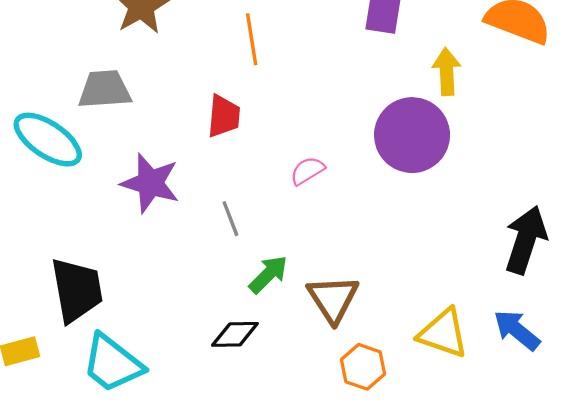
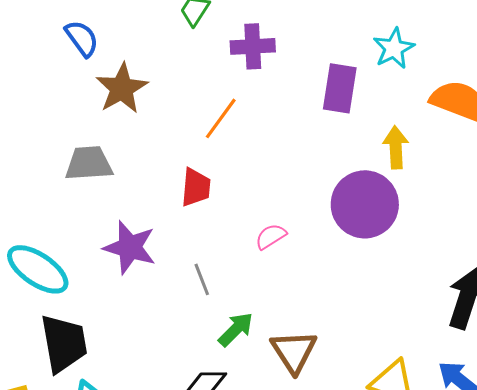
orange line: (252, 39) -> (221, 118), turned 45
cyan ellipse: (48, 140) -> (38, 269), moved

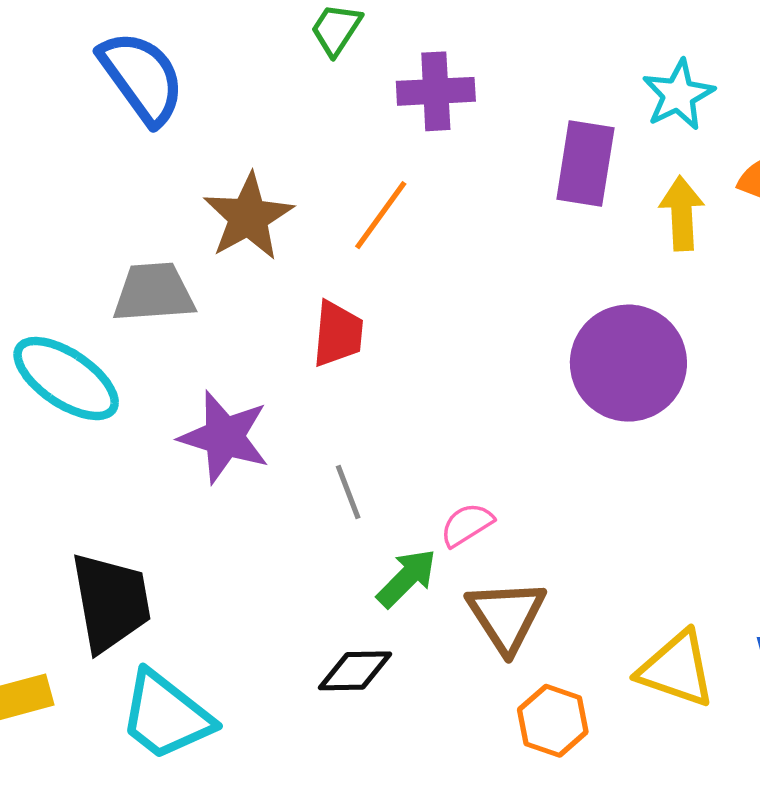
blue semicircle: (82, 38) -> (142, 78), size x1.5
brown star: (122, 88) -> (248, 217), moved
yellow arrow: (396, 147) -> (682, 213), moved
pink semicircle: (271, 236) -> (467, 525), moved
cyan ellipse: (38, 269) -> (66, 379), moved

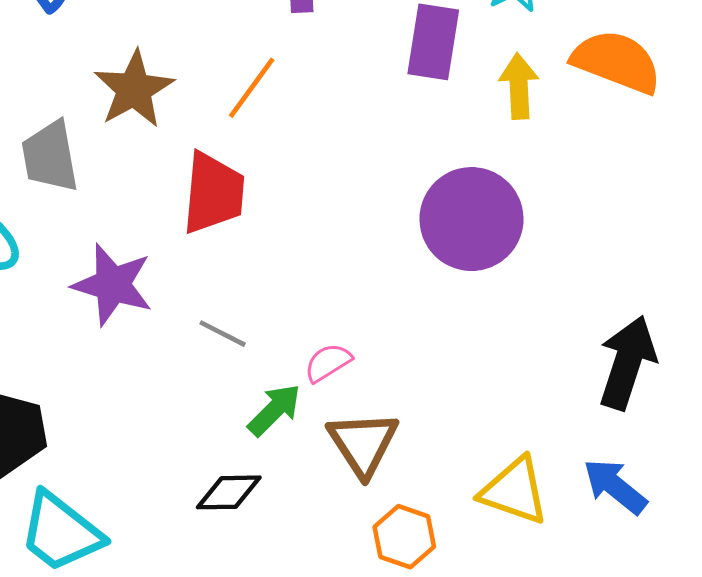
gray trapezoid: (154, 293) -> (50, 156), turned -96
red trapezoid: (338, 334) -> (213, 193), size x1.4
gray line: (348, 492) -> (223, 334), turned -42

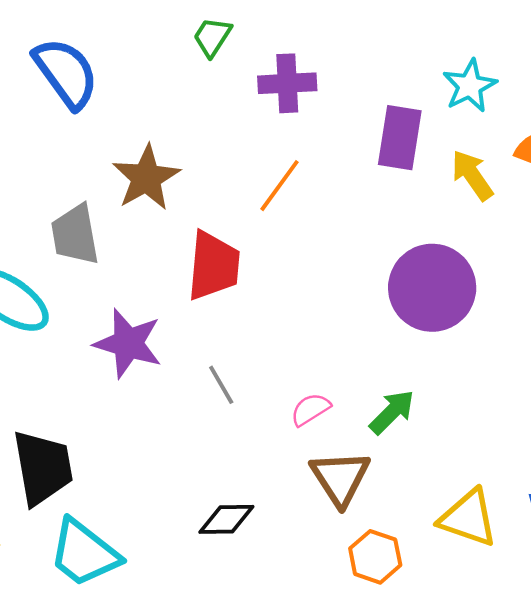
yellow arrow: (519, 86) -> (472, 175), turned -32
orange line: (252, 88) -> (279, 186), moved
gray line: (223, 334) -> (221, 385), turned 33
green arrow: (274, 410) -> (392, 412), moved

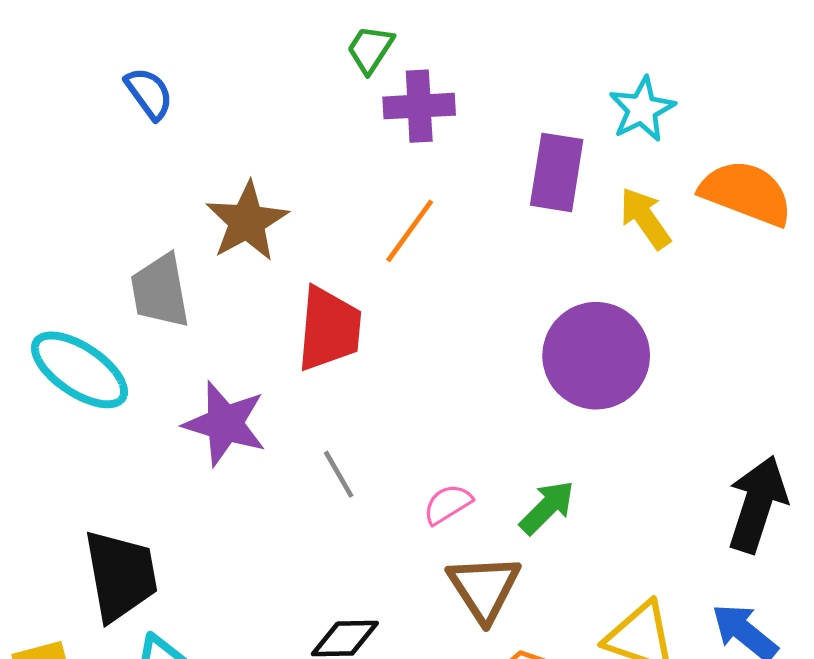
green trapezoid: (212, 37) -> (370, 49), moved
blue semicircle: (66, 73) -> (149, 93), size x0.6

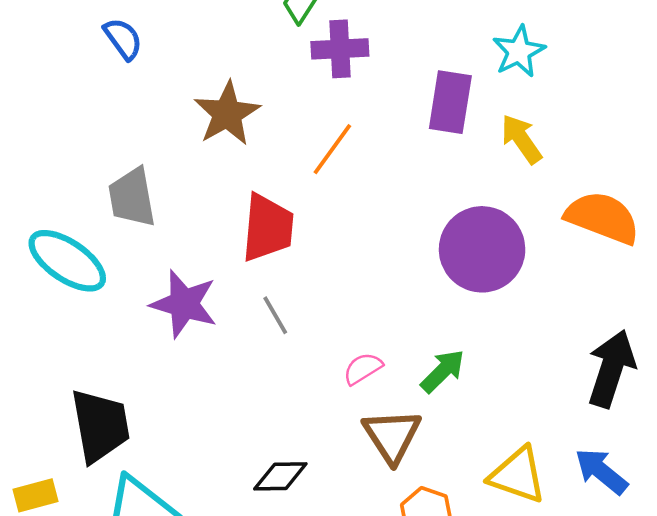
orange semicircle: (746, 193) -> (603, 218), moved
brown star: (247, 221) -> (227, 114), moved
gray line: (339, 474) -> (275, 315), moved

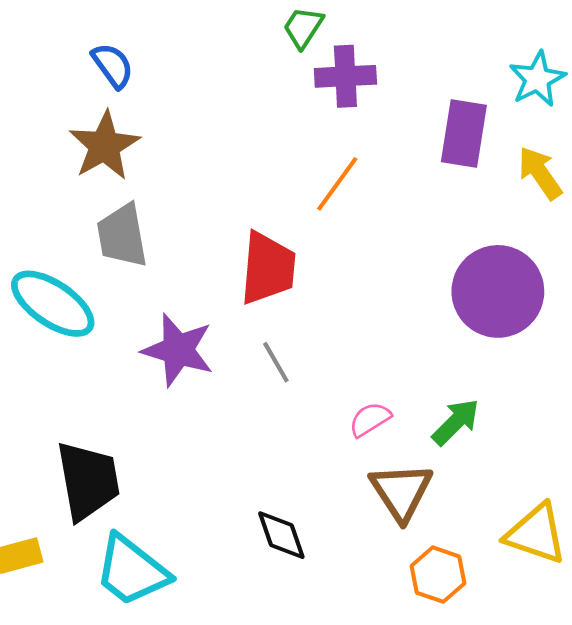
brown star: (227, 114) -> (104, 146), moved
black diamond: (280, 476) -> (281, 535), turned 72

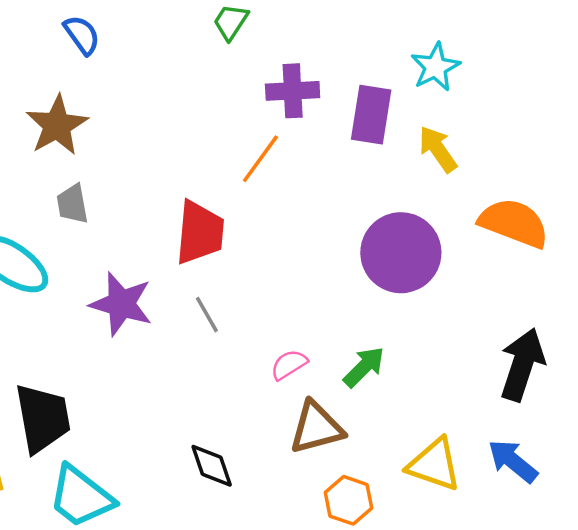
blue semicircle: (113, 65) -> (82, 35), moved
purple cross: (345, 76) -> (293, 91), moved
gray trapezoid: (122, 236) -> (72, 204), size x0.7
brown triangle: (401, 492) -> (316, 428), turned 48

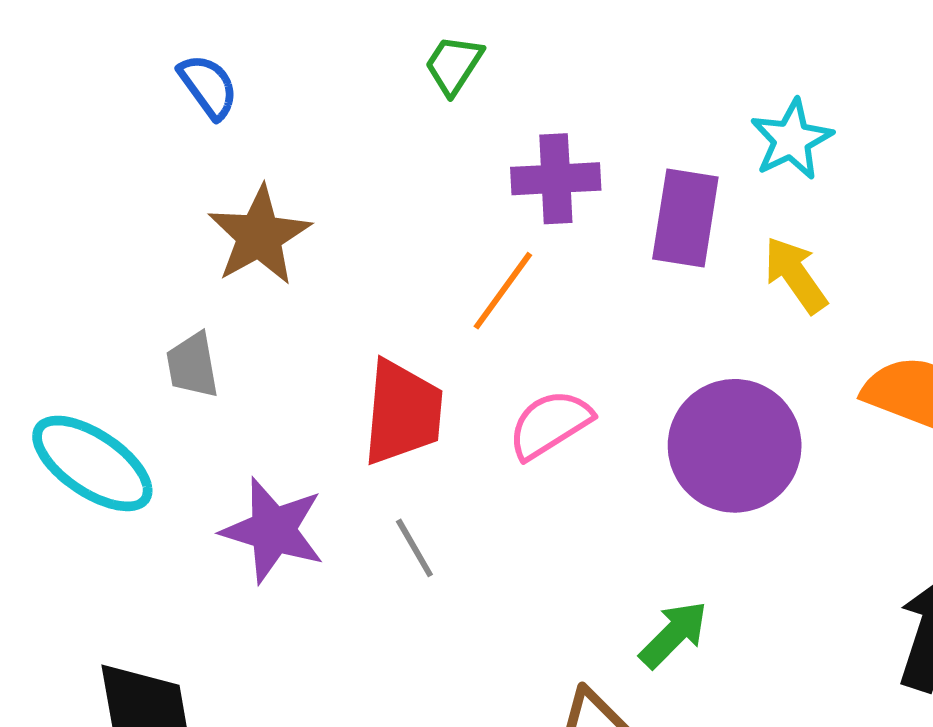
brown star: (57, 125) -> (259, 236), moved
pink semicircle: (289, 365) -> (550, 424), moved, size x1.4

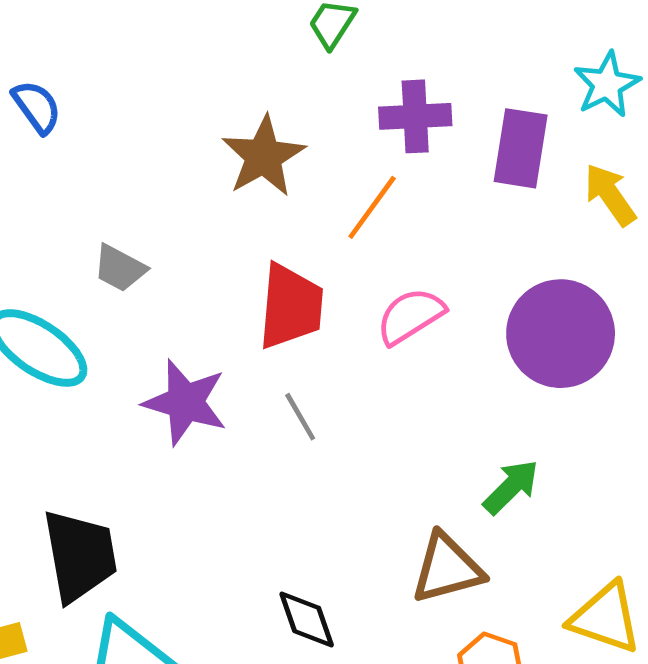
blue semicircle: (208, 86) -> (37, 107), moved
brown star: (259, 236) -> (263, 156), moved
gray trapezoid: (193, 365) -> (120, 268), turned -52

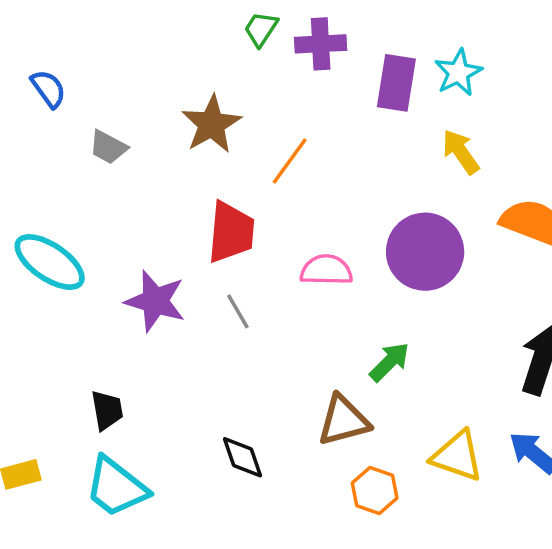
purple cross: (415, 116) -> (321, 44), moved
purple rectangle: (521, 148) -> (396, 83), moved
gray trapezoid: (120, 268) -> (108, 147), moved
pink semicircle: (410, 316) -> (326, 270), moved, turned 33
black trapezoid: (80, 556) -> (107, 410), moved, size x0.6

